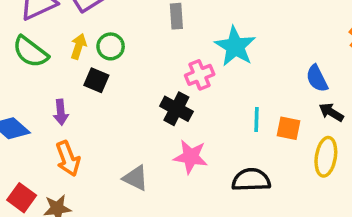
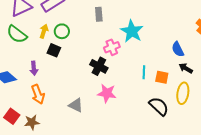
black semicircle: (251, 180) -> (159, 106), moved, turned 45

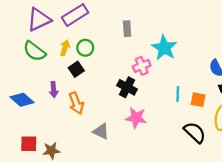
black square: (54, 50) -> (76, 69), turned 32
orange arrow: (38, 94) -> (76, 103), moved
red square: (12, 116) -> (29, 144), turned -35

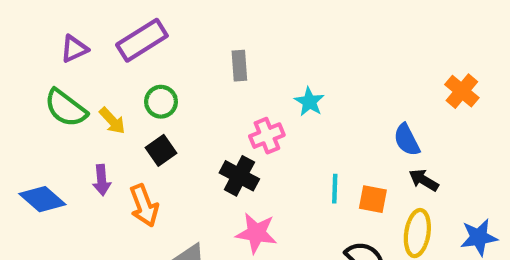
purple triangle: (39, 20) -> (74, 49), size x0.6
yellow arrow: (65, 48) -> (112, 121), moved, turned 119
cyan star: (164, 48) -> (309, 102), size x0.6
black square: (76, 69) -> (161, 150), moved

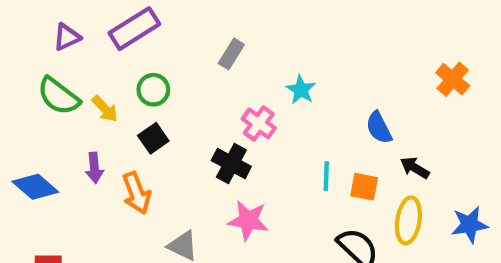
gray rectangle: (239, 66) -> (231, 54), turned 36
pink cross: (267, 136) -> (259, 123), turned -32
blue semicircle: (407, 140) -> (379, 128), moved

